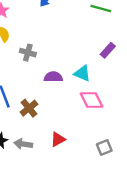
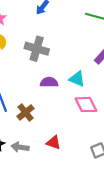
gray cross: (28, 53) -> (37, 49), moved, size x1.5
red triangle: (58, 139) -> (54, 143), turned 48

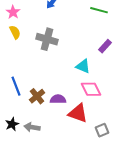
purple semicircle: (49, 82) -> (58, 99), moved
red triangle: (54, 143) -> (78, 113), moved, size x1.5

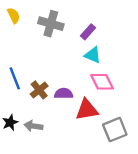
purple rectangle: (105, 46) -> (88, 32), moved
red triangle: (78, 113) -> (87, 110), turned -30
gray square: (102, 130) -> (115, 130), size x1.5

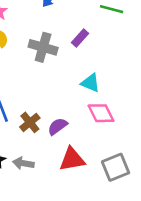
purple rectangle: (88, 32) -> (80, 38), moved
purple semicircle: (64, 93) -> (58, 126), turned -36
red triangle: (87, 110) -> (72, 159), moved

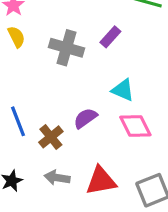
purple semicircle: (58, 126) -> (85, 118), moved
gray arrow: (23, 163) -> (57, 178), moved

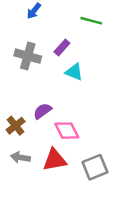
cyan triangle: (123, 90) -> (74, 72), moved
pink diamond: (135, 126) -> (67, 131), moved

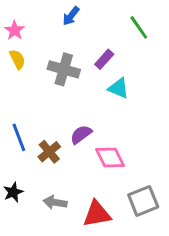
green line: (91, 21) -> (139, 27), turned 40
gray arrow: (20, 157) -> (55, 202), moved
red triangle: (55, 160) -> (97, 214), moved

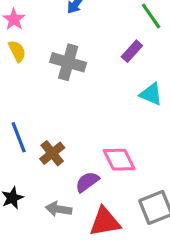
purple rectangle: (104, 59) -> (132, 51), moved
cyan triangle: (119, 88) -> (151, 94), moved
purple semicircle: (81, 134) -> (87, 182), moved

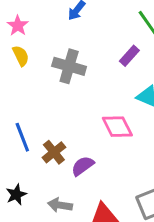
pink diamond: (119, 160) -> (117, 127), moved
purple semicircle: (87, 182) -> (83, 166), moved

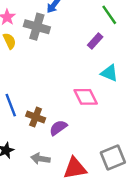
gray cross: (69, 66) -> (37, 27), moved
brown cross: (54, 152) -> (36, 117), turned -30

